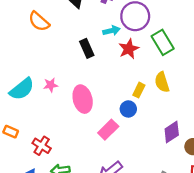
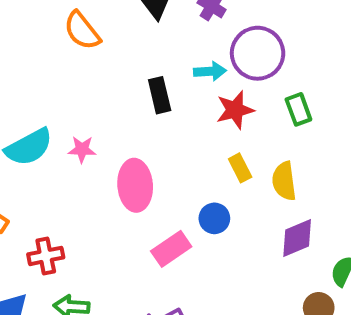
green rectangle: (163, 42) -> (298, 109), size x0.7
yellow rectangle: (139, 90) -> (240, 168), moved, turned -64
purple diamond: (172, 132) -> (297, 238), moved
red cross: (42, 146) -> (46, 256), turned 36

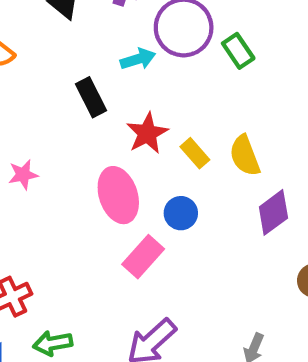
green rectangle: (298, 109) -> (238, 51), moved
red star: (235, 110) -> (147, 133), moved
pink ellipse: (135, 185) -> (118, 195), moved

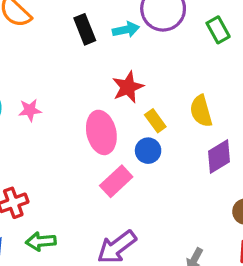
green rectangle: (238, 51) -> (218, 30), moved
black rectangle: (91, 97) -> (85, 29), moved
yellow rectangle: (195, 153) -> (155, 121), moved

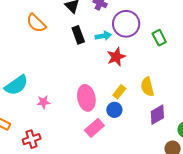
red star: (128, 87) -> (116, 57), moved
pink star: (30, 110) -> (43, 102), moved
yellow rectangle: (155, 121) -> (119, 92), turned 72

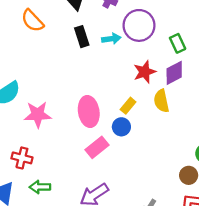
red star: (116, 57) -> (145, 72), moved
pink star: (43, 102) -> (38, 115), size x1.6
purple diamond: (157, 115) -> (174, 73), moved
red cross: (32, 139) -> (22, 158), turned 30

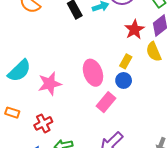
red cross: (22, 158) -> (43, 123), turned -30

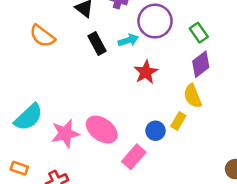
red star: (134, 30) -> (146, 72), moved
yellow rectangle: (126, 61) -> (178, 121), moved
pink ellipse: (93, 73) -> (102, 130), moved, turned -35

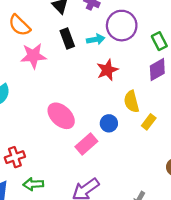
yellow semicircle: (193, 96) -> (131, 102), moved
yellow rectangle: (178, 121) -> (149, 122), moved
pink star: (65, 133) -> (33, 56), moved

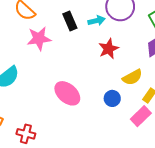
yellow semicircle: (131, 102) -> (132, 77), turned -102
pink rectangle: (86, 144) -> (141, 116), moved
red cross: (15, 157) -> (26, 134), turned 36

